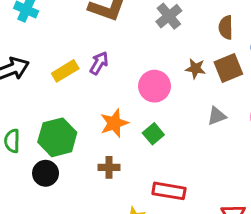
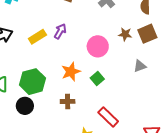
red rectangle: (169, 191) -> (108, 117), turned 35

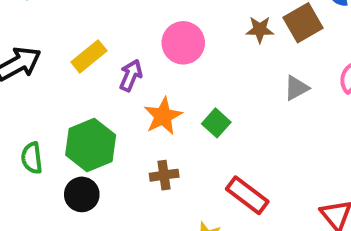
purple arrow: (60, 31) -> (131, 75), moved
pink circle: (98, 46) -> (183, 43), moved

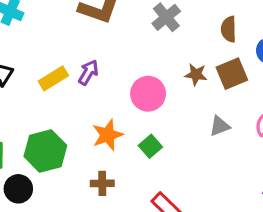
pink circle: (183, 43) -> (148, 94), moved
purple arrow: (131, 75) -> (88, 72), moved
black circle: (82, 194) -> (18, 189), moved

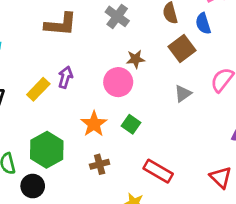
brown star: (196, 74) -> (136, 59), moved

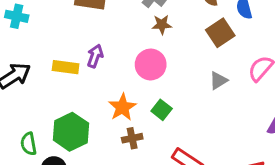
brown star: (136, 59) -> (162, 25), moved
yellow rectangle: (38, 89) -> (66, 67), turned 50
brown cross: (100, 164) -> (132, 138), moved

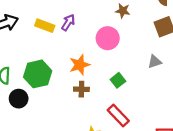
green square: (162, 110) -> (118, 80), moved

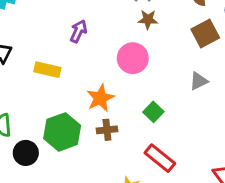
purple arrow: (68, 22) -> (78, 31), moved
yellow rectangle: (45, 26) -> (47, 70), moved
green hexagon: (38, 74) -> (62, 132), moved

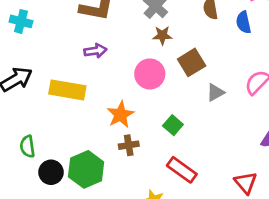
purple arrow: (78, 31) -> (95, 51), turned 60
brown square: (205, 33) -> (192, 62), moved
yellow rectangle: (47, 70) -> (67, 90), size x1.4
green hexagon: (62, 132) -> (86, 169), moved

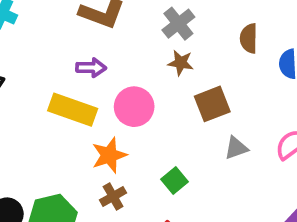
pink circle: (150, 74) -> (134, 107), moved
yellow rectangle: (67, 90) -> (73, 110), moved
brown cross: (129, 145) -> (113, 196), turned -30

